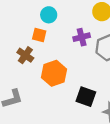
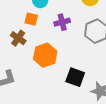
purple cross: (82, 37) -> (62, 22), moved

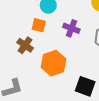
purple cross: (62, 22) -> (71, 28), turned 35

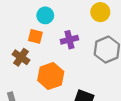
purple cross: (71, 28) -> (69, 40), turned -35

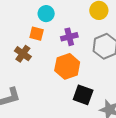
orange hexagon: (51, 76) -> (67, 66), moved

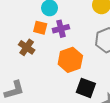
purple cross: (69, 37) -> (61, 29), moved

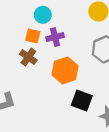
brown cross: (27, 47) -> (28, 57), moved

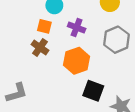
purple cross: (55, 37) -> (77, 27), moved, turned 35

